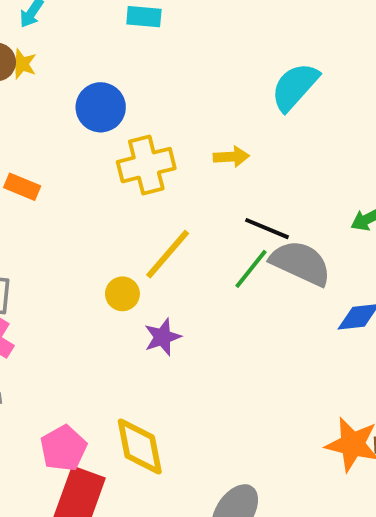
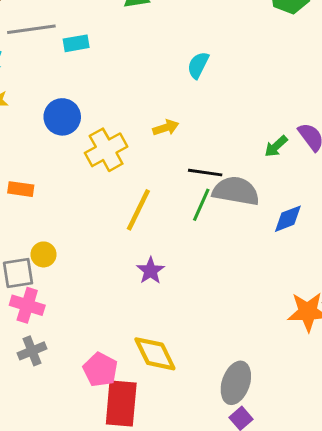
cyan semicircle: (295, 87) -> (198, 65), size x0.7
yellow circle: (122, 294) -> (43, 254), moved

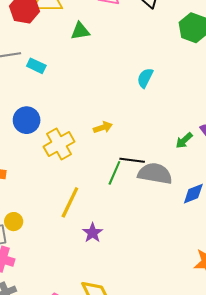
cyan rectangle: (76, 43) -> (36, 66), turned 36
cyan semicircle: (198, 65) -> (145, 78), moved
green line: (201, 205) -> (114, 173), moved
yellow line: (138, 210) -> (70, 202), moved

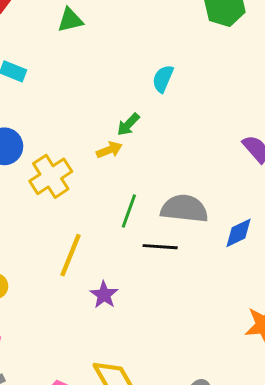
green arrow: (184, 140) -> (128, 124), moved
black line: (132, 160) -> (160, 247), moved

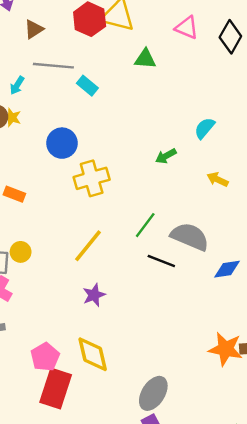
yellow arrow: (109, 150) -> (218, 179), moved, turned -150
purple star: (104, 295) -> (94, 295), moved

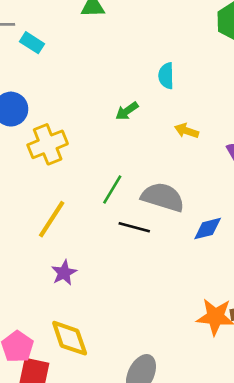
cyan semicircle: (205, 128) -> (166, 76), turned -35

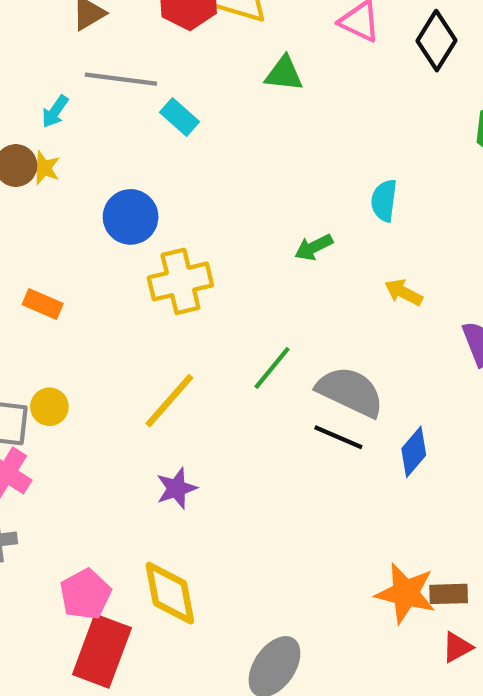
black line: (134, 227) -> (338, 437), moved
blue diamond: (208, 229) -> (414, 452), turned -44

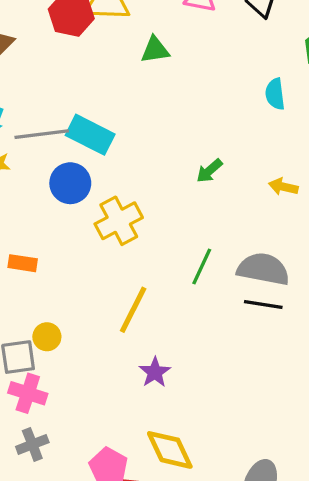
gray line: (121, 79) -> (42, 134), moved
cyan rectangle: (180, 117) -> (90, 135), moved, size x1.6
cyan semicircle: (384, 201) -> (275, 94), moved

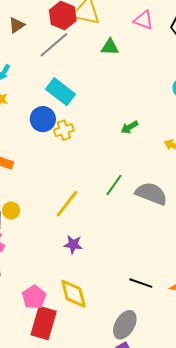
gray line: (42, 134) -> (54, 45), moved, turned -44
yellow cross: (119, 221) -> (64, 130), moved, size x0.7
black line: (263, 305) -> (141, 283), moved
purple star: (155, 372) -> (73, 245), turned 30

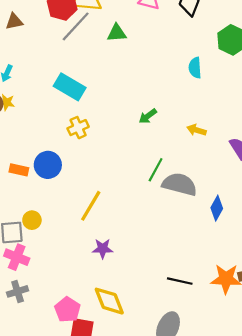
brown triangle: (17, 25) -> (14, 22), turned 30
gray line: (54, 45) -> (76, 26), moved
blue circle: (43, 119) -> (48, 165), moved
green line: (114, 185) -> (156, 170), moved

